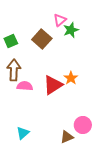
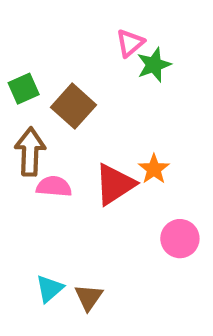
brown square: (42, 39) -> (73, 106), moved
pink circle: (83, 125) -> (180, 239), moved
brown triangle: (67, 137) -> (89, 297), moved, turned -32

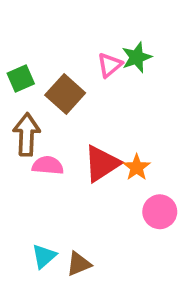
pink triangle: (130, 43) -> (110, 65), moved
orange star: (154, 169) -> (137, 167), moved
brown triangle: (89, 297) -> (79, 264), turned 32

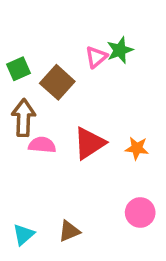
orange star: (137, 167) -> (137, 148), moved, turned -30
pink circle: (160, 212) -> (140, 213), moved
cyan triangle: (44, 256) -> (23, 234), moved

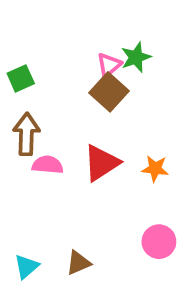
brown square: (57, 82) -> (109, 92), moved

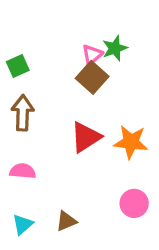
pink semicircle: (48, 165) -> (23, 171), moved
orange star: (155, 169) -> (131, 142), size x1.5

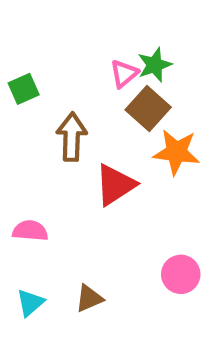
brown square: (92, 77) -> (148, 108), moved
brown arrow: (23, 113) -> (72, 137), moved
orange star: (131, 142) -> (176, 152), moved

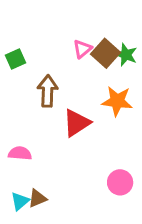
green star: (155, 65) -> (126, 55), moved, turned -30
brown square: (148, 108) -> (106, 53), moved
brown triangle: (89, 298) -> (37, 198), moved

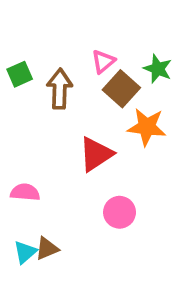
brown square: (106, 53) -> (121, 89), moved
brown arrow: (48, 91) -> (60, 89), moved
pink circle: (120, 182) -> (120, 212), moved

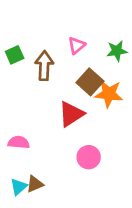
green star: (158, 69) -> (117, 51), turned -30
brown square: (121, 89) -> (90, 82), moved

